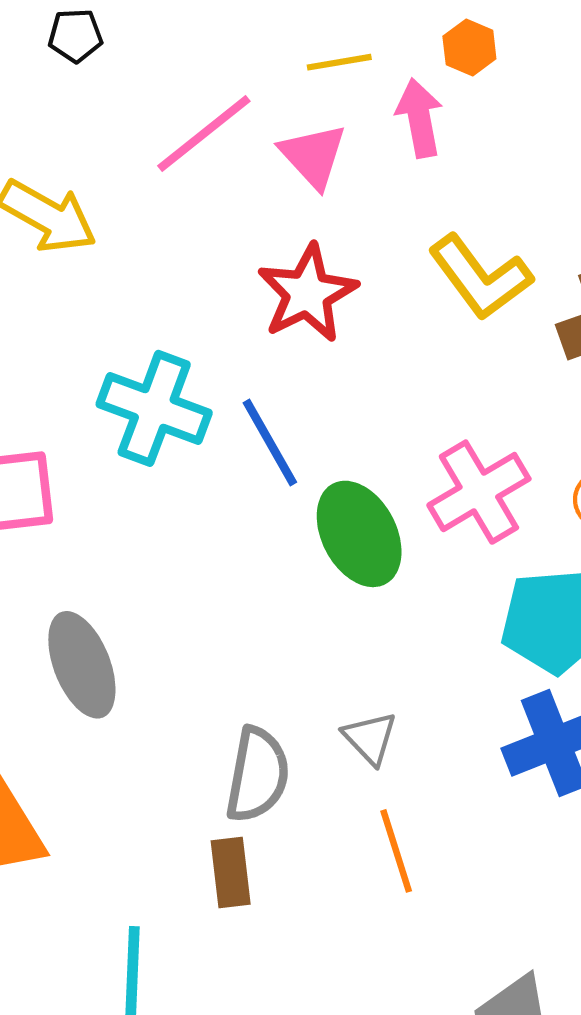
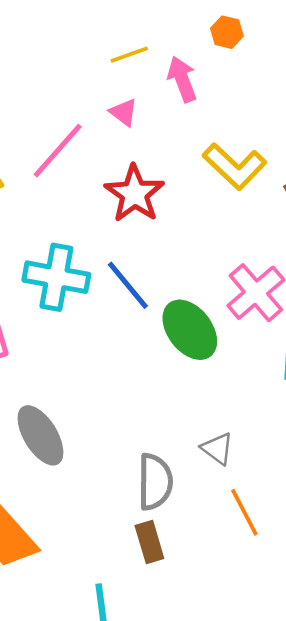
orange hexagon: (469, 48) -> (227, 32), moved
pink line: (204, 133) -> (58, 151), moved
pink triangle: (313, 156) -> (124, 112), size x0.7

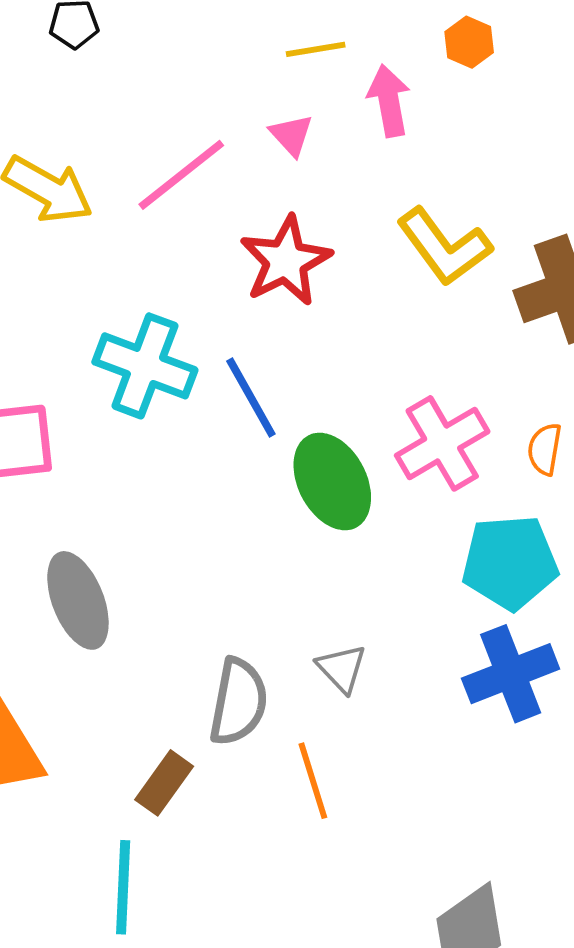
orange line: (244, 512) -> (313, 781), moved
brown rectangle: (149, 542) -> (164, 783), moved, turned 42

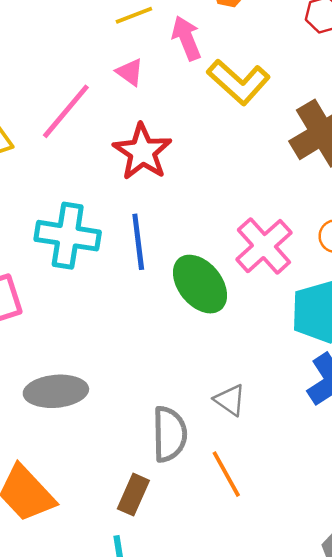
yellow L-shape: (444, 247) -> (239, 82), moved
blue line: (251, 397) -> (138, 242), turned 34
gray ellipse: (78, 600) -> (56, 391), turned -62

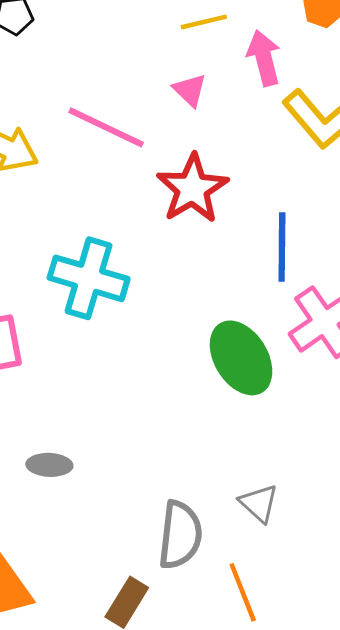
pink line: (66, 111) -> (106, 127), turned 68
blue line: (138, 242) -> (282, 247), moved
gray ellipse: (56, 391) -> (49, 465), size x0.6

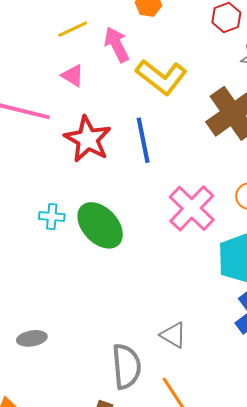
blue line: (282, 247) -> (143, 140), moved
cyan cross: (89, 278) -> (52, 217), moved, size x0.5
green ellipse: (241, 358) -> (100, 225), moved

